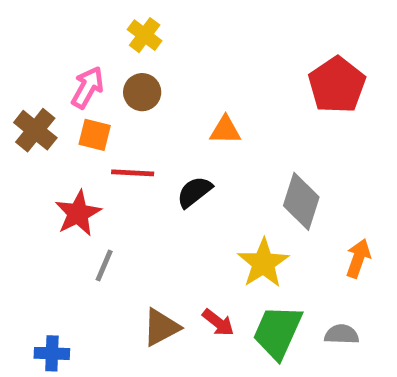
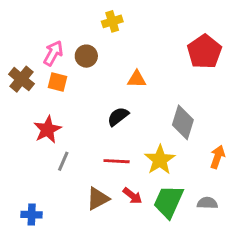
yellow cross: (145, 35) -> (112, 21), moved, turned 36
red line: (133, 173) -> (117, 161), moved

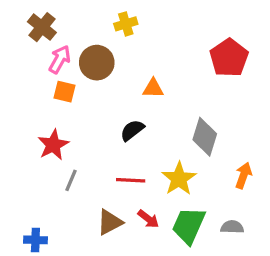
brown circle: (86, 56) -> (97, 63), size x1.4
brown cross: (21, 79) -> (42, 27), moved

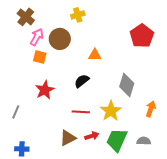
red star: (53, 145) -> (45, 90), moved
gray line: (71, 180) -> (16, 112), moved
red arrow: (148, 219) -> (92, 136), turned -56

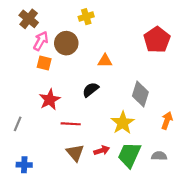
red line: (81, 112) -> (71, 124), moved
brown triangle: (68, 138) -> (75, 153), turned -42

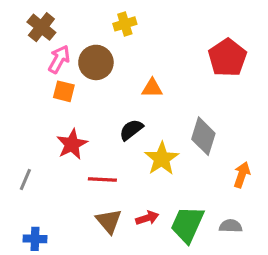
yellow star: (123, 123) -> (162, 159), moved

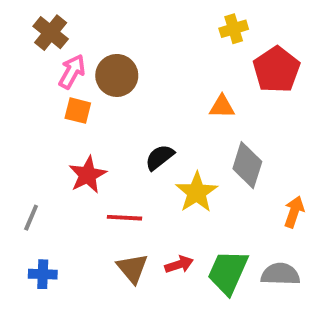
yellow cross: (125, 24) -> (234, 29), moved
orange triangle: (152, 88) -> (222, 107), moved
gray semicircle: (231, 226) -> (280, 274), size x1.4
blue cross: (35, 239) -> (43, 274), moved

